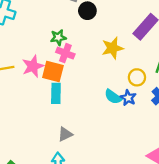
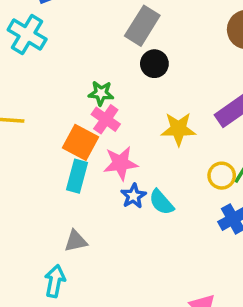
pink star: (33, 66) -> (121, 163), moved
yellow circle: (137, 77) -> (222, 176), moved
blue star: (128, 98) -> (133, 196), moved

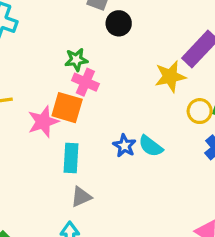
yellow star: (178, 129) -> (170, 76), moved
pink star: (121, 163) -> (43, 122), moved
cyan rectangle: (77, 176) -> (71, 158), moved

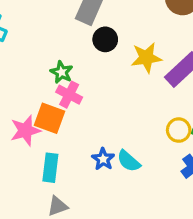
green star: (76, 60) -> (62, 72), turned 30
yellow star: (170, 76) -> (146, 58), moved

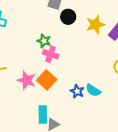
orange square: (50, 118) -> (47, 80), moved, turned 30
pink star: (25, 131) -> (27, 80), turned -30
cyan rectangle: (50, 168) -> (43, 115), moved

